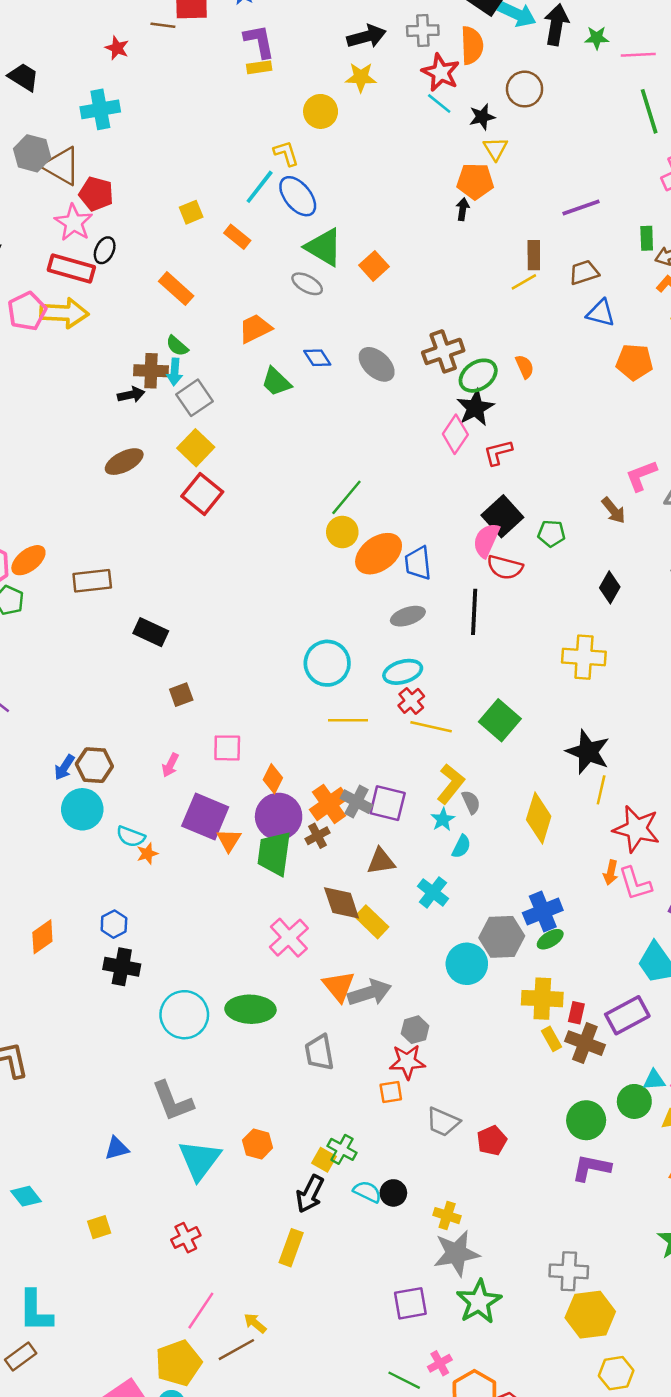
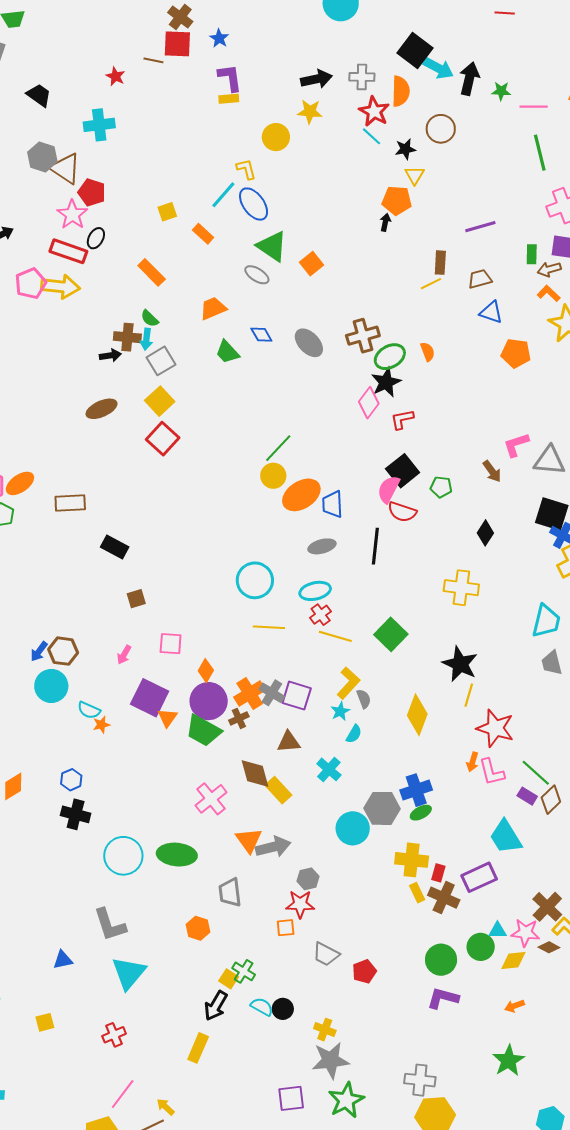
green trapezoid: (274, 854) -> (203, 731), turned -72
orange hexagon: (258, 1144) -> (198, 928), moved

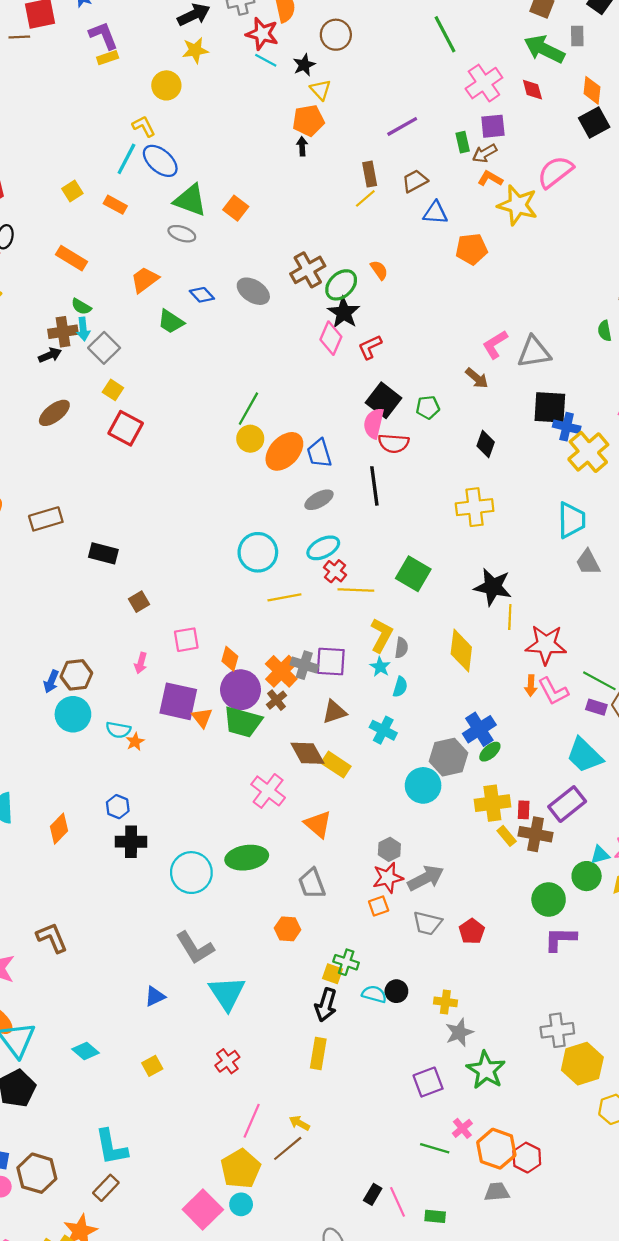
yellow square: (160, 401) -> (113, 390), size x0.7
gray semicircle: (364, 699) -> (401, 648), turned 42
gray arrow: (273, 847) -> (426, 878), moved
gray star: (330, 1060) -> (459, 1033), size x0.7

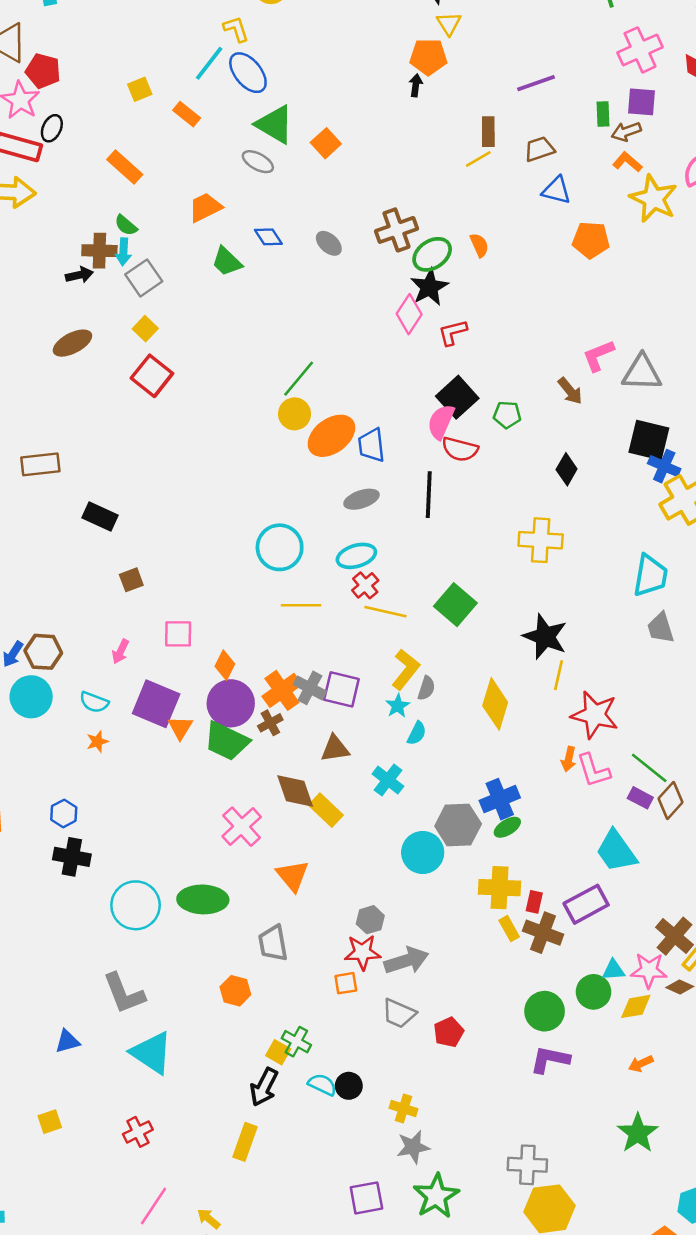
gray ellipse: (253, 291) -> (329, 243), size x0.7
cyan semicircle: (118, 730) -> (94, 702), moved
cyan triangle: (227, 993) -> (152, 1053), turned -33

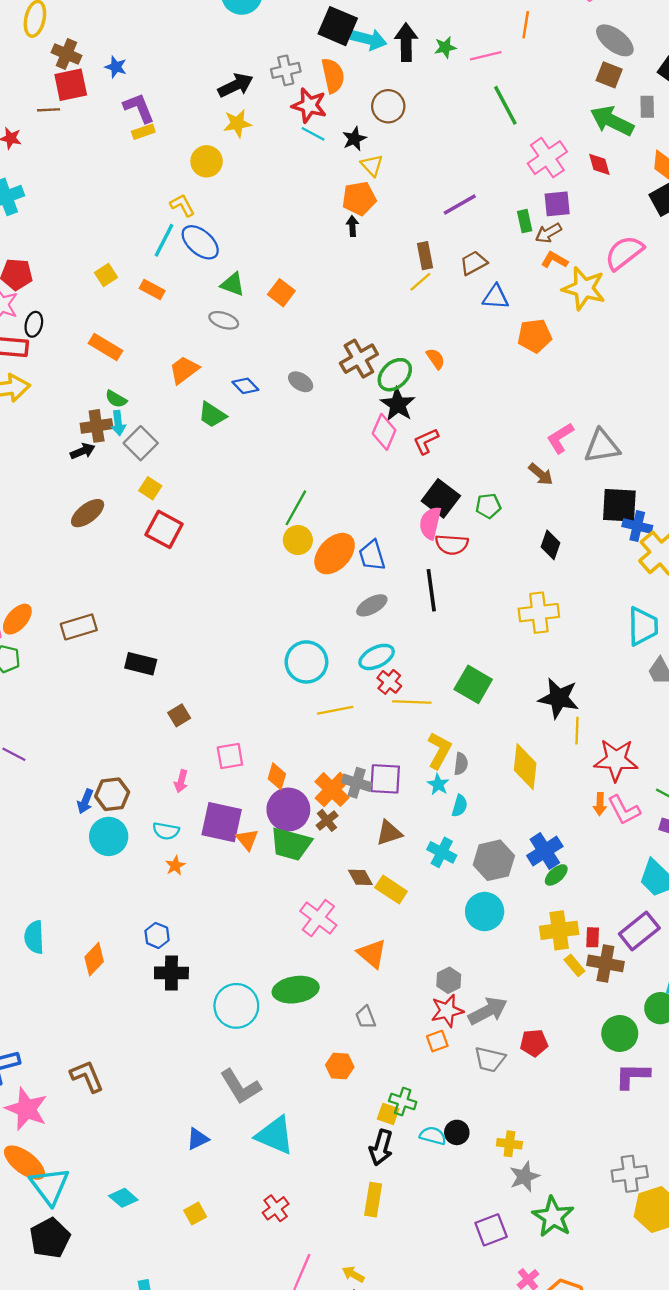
green triangle: (275, 124) -> (233, 284), size x0.7
brown diamond: (295, 791) -> (360, 877), size x0.7
gray hexagon: (458, 825) -> (494, 860), moved
gray trapezoid: (273, 943) -> (366, 1017), size x0.7
red pentagon: (449, 1032) -> (534, 1043), moved, turned 30

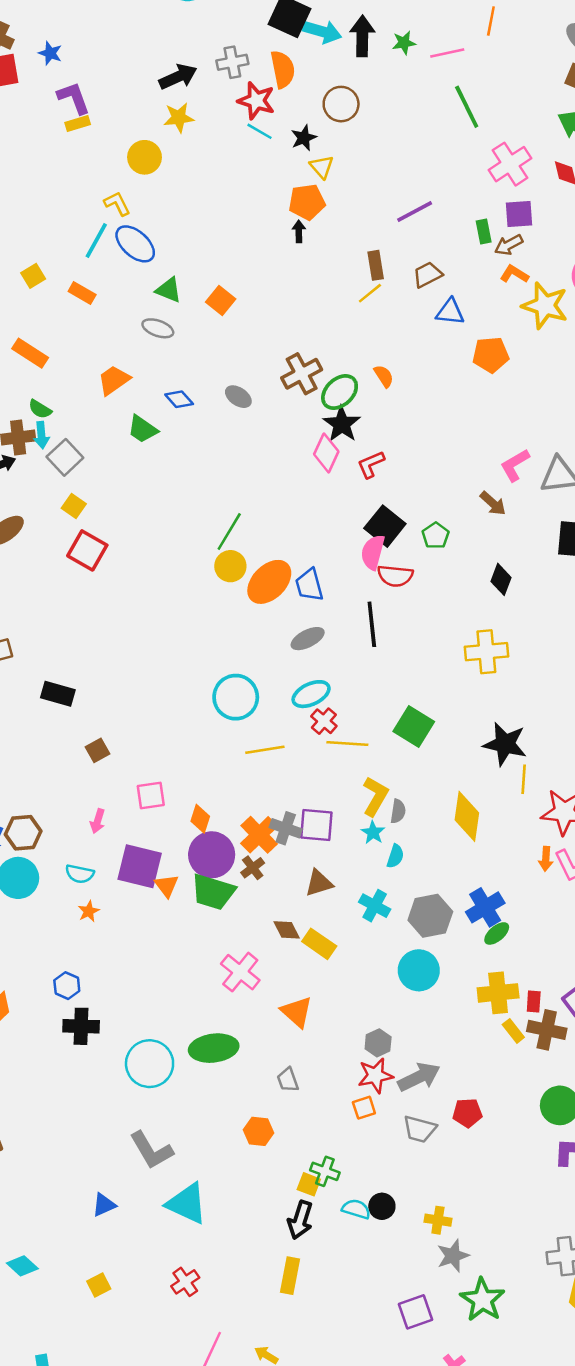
green pentagon: (488, 506) -> (436, 536), turned -30

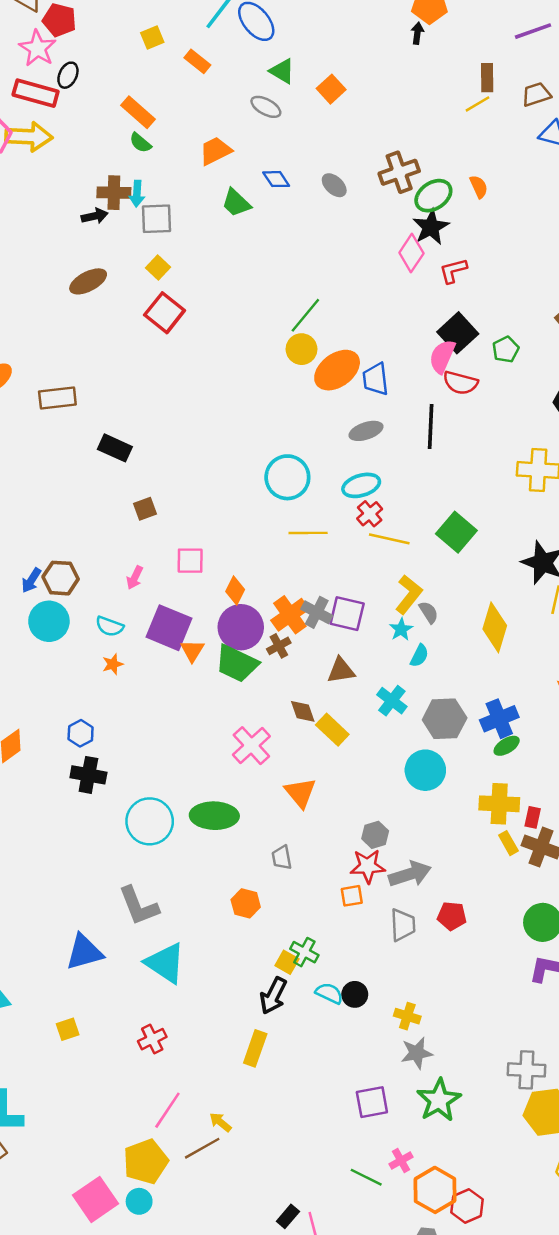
green semicircle: (40, 409) -> (140, 143), moved
gray square: (65, 457) -> (156, 219), turned 32
gray semicircle: (398, 811) -> (429, 612), turned -50
gray trapezoid: (420, 1129) -> (403, 925), turned -116
blue triangle: (104, 1205) -> (84, 952), size x1.6

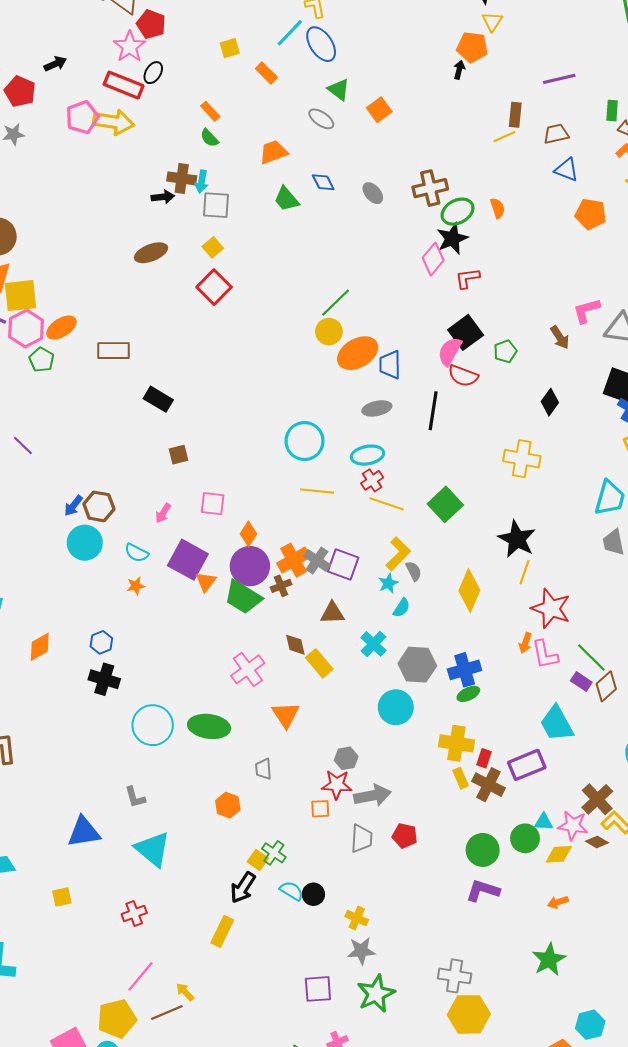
orange rectangle: (138, 112) -> (210, 111), size x0.7
gray L-shape: (139, 906) -> (135, 797), size x0.6

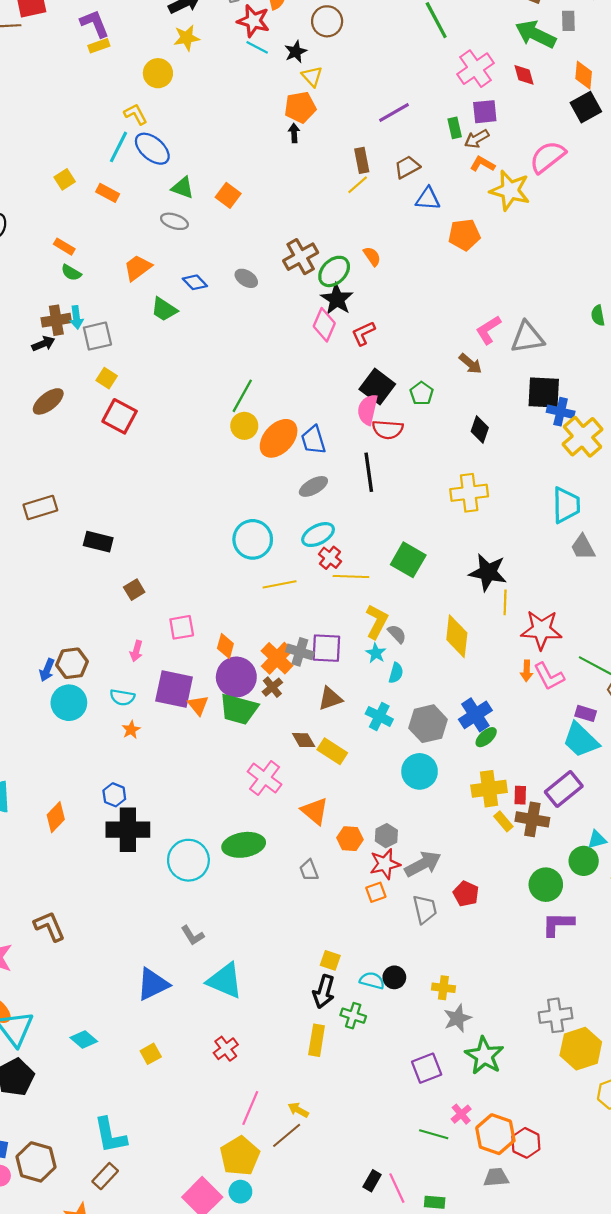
black cross: (104, 679) -> (128, 830), size x1.4
purple rectangle: (581, 681) -> (586, 713), moved
orange hexagon: (228, 805) -> (350, 839), moved
red pentagon: (405, 836) -> (466, 894), turned 30
green cross: (274, 853) -> (353, 1016), moved

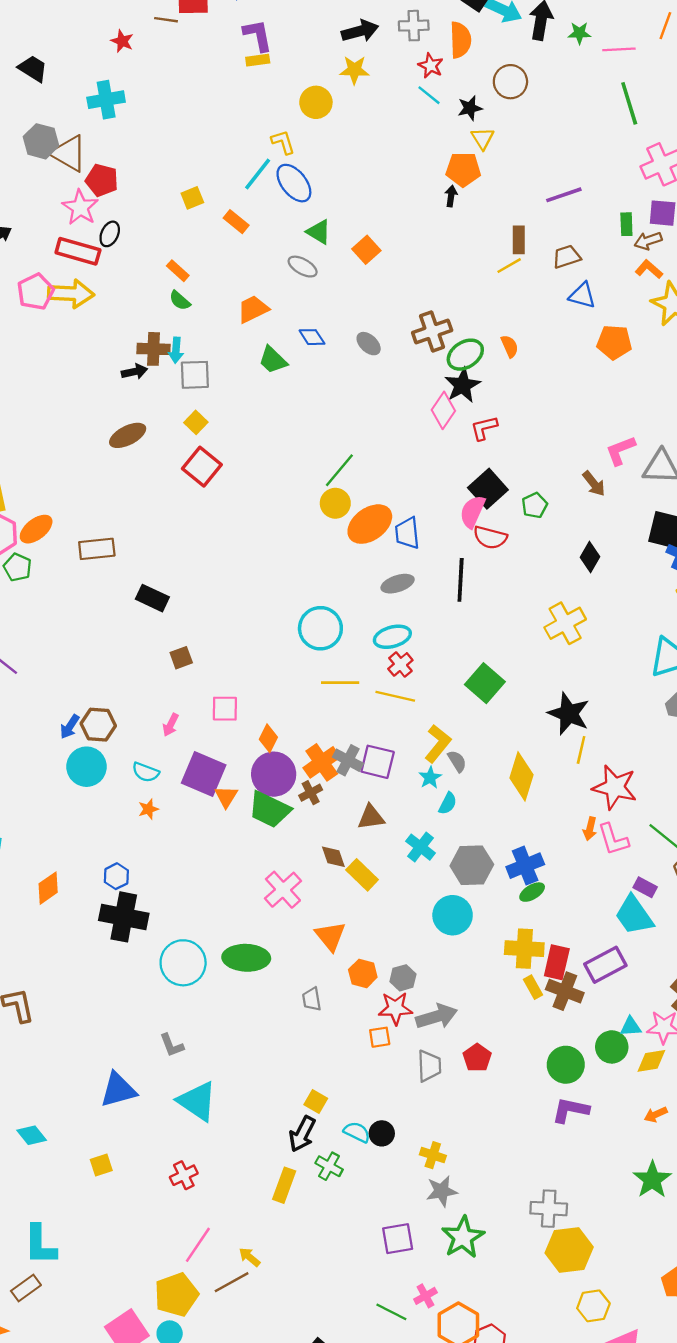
red star: (253, 21) -> (431, 66), size x0.7
yellow cross: (469, 493) -> (565, 623), turned -33
yellow line: (351, 576) -> (395, 696), moved
red rectangle: (520, 795) -> (557, 962), size x1.6

